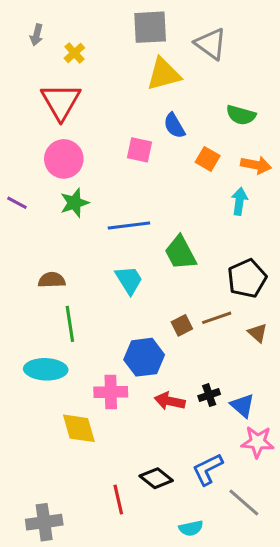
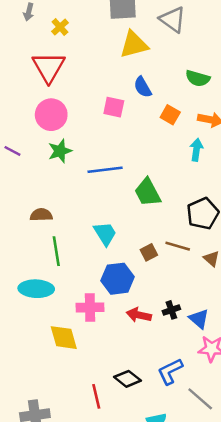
cyan trapezoid: (129, 280) -> (105, 234), moved
brown line: (217, 318) -> (178, 246), turned 35

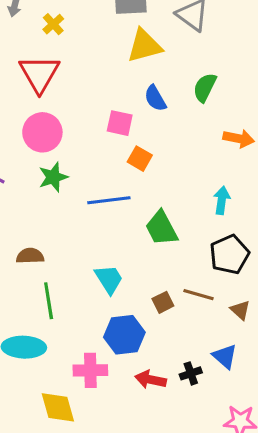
green semicircle: (198, 78) -> (205, 88), moved, turned 100
orange square: (170, 115) -> (140, 159), moved
cyan arrow: (196, 150) -> (222, 200), moved
blue triangle: (199, 319) -> (225, 356), moved

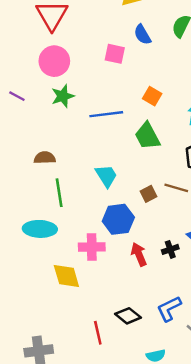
orange square: (140, 159) -> (152, 96), moved
red arrow: (151, 380) -> (139, 254), turned 55

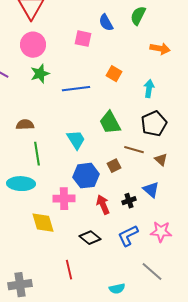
green trapezoid: (147, 136) -> (110, 123), moved
brown square: (149, 194) -> (114, 166), moved
blue L-shape: (169, 309) -> (128, 236), moved
black diamond: (128, 316) -> (90, 238), moved

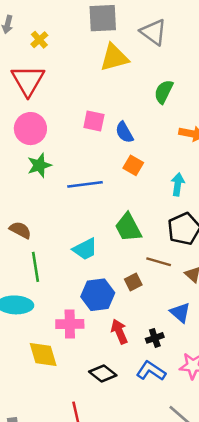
blue semicircle: (106, 23) -> (124, 132), moved
brown semicircle: (25, 125) -> (20, 230), turned 30
cyan trapezoid: (76, 140) -> (85, 249), turned 95
black cross: (129, 201) -> (155, 338), moved
blue L-shape: (128, 236) -> (151, 371), turned 60

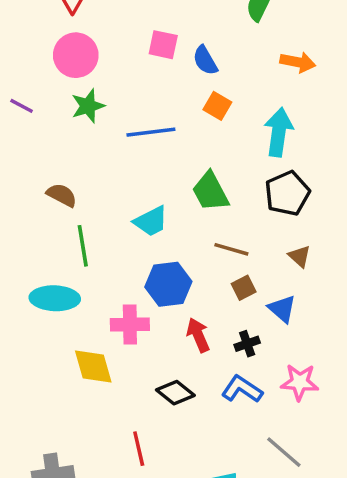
cyan arrow: (178, 184) -> (279, 132), size x1.5
brown line: (159, 262) -> (231, 249), moved
brown square: (133, 282) -> (244, 288), moved

